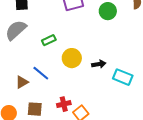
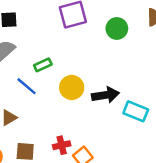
black arrow: (99, 64) -> (106, 95), size x1.5
blue line: (41, 73) -> (26, 86), moved

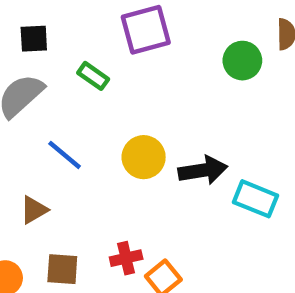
green circle: (117, 29) -> (242, 61), moved
green rectangle: (43, 65) -> (93, 76), moved, turned 60

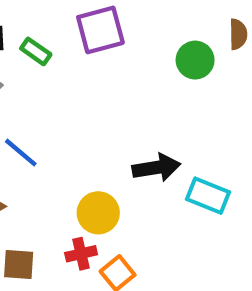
green rectangle: (93, 76) -> (36, 51), moved
yellow circle: (144, 157) -> (98, 213), moved

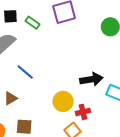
red cross: (81, 254) -> (83, 112), moved

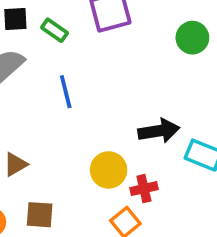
blue line: (25, 72) -> (66, 92), moved, turned 36

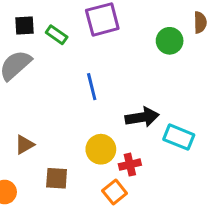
blue line: (66, 92) -> (92, 87), moved
brown square: (40, 215) -> (57, 178), moved

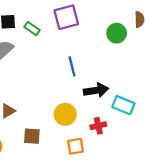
blue line: (92, 87) -> (72, 66), moved
red cross: (130, 165) -> (98, 126), moved
orange square: (115, 192) -> (75, 146), turned 30

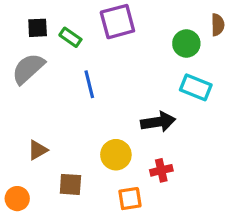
blue line: (72, 66) -> (89, 84), moved
cyan rectangle: (123, 105) -> (196, 87), moved

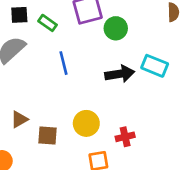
green circle: (186, 44) -> (116, 28), moved
black arrow: (158, 122) -> (120, 74), moved
brown square: (70, 184) -> (47, 135), moved

